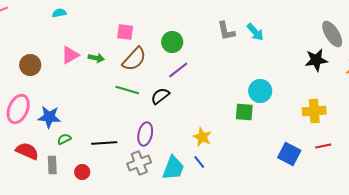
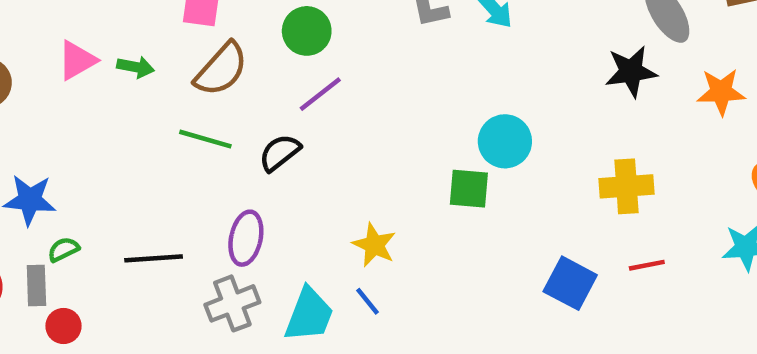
gray rectangle: (52, 165) -> (36, 285), moved
red circle: (82, 172) -> (63, 326), moved

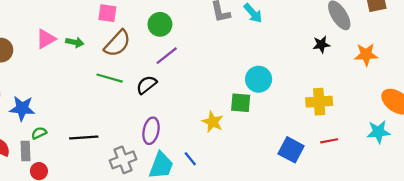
black star: (631, 72) -> (321, 44), size x0.7
purple ellipse: (246, 238) -> (151, 131), moved
yellow star: (374, 245) -> (213, 122), moved

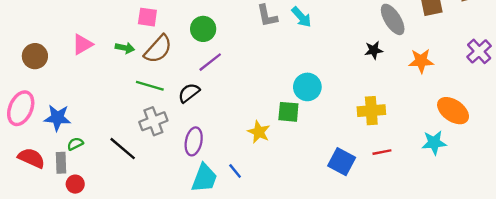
green arrow: (75, 42) -> (125, 48), moved
black line: (84, 137) -> (123, 149), turned 44
gray cross: (123, 160) -> (153, 121), moved

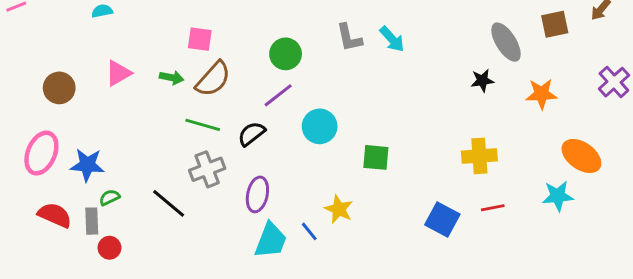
green circle: (203, 29) -> (286, 54), moved
cyan circle: (307, 87) -> (320, 126), moved
yellow star: (259, 132) -> (339, 209), moved

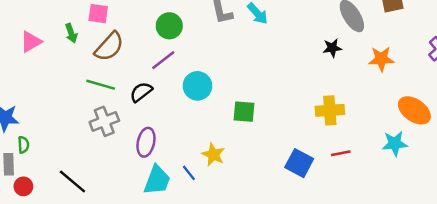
green arrow: (172, 78) -> (71, 33), moved, turned 60
green semicircle: (109, 197) -> (23, 145), turned 112
black line: (169, 203) -> (72, 181), moved

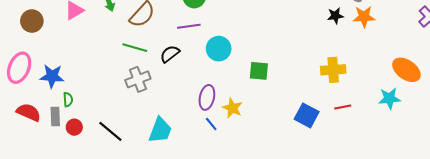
orange star: (381, 59) -> (364, 17), moved
purple line: (163, 60) -> (189, 26), turned 30
purple ellipse: (146, 142) -> (207, 97), moved
cyan trapezoid: (157, 180) -> (160, 130), moved
red circle: (23, 186) -> (74, 127), moved

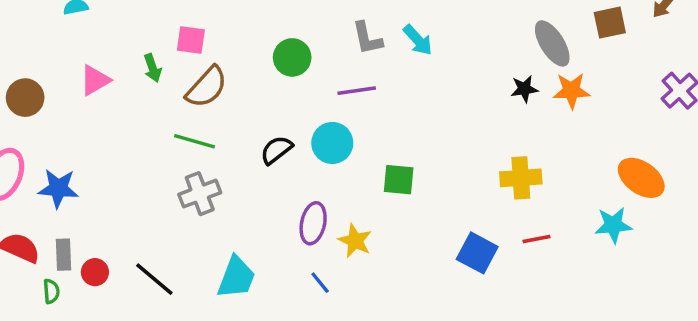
purple line: (189, 26) -> (357, 91), moved
black semicircle: (170, 54) -> (276, 150), moved
green semicircle: (68, 100) -> (51, 291), moved
blue line: (211, 124) -> (320, 283), moved

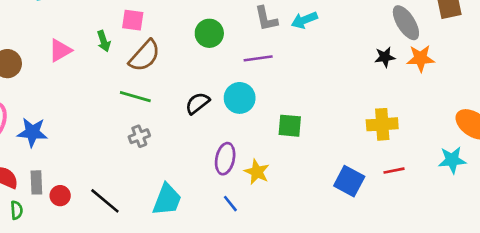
cyan arrow: (418, 40) -> (304, 20), turned 110
gray cross: (200, 194) -> (139, 136), size x0.7
green semicircle: (51, 291) -> (17, 210), moved

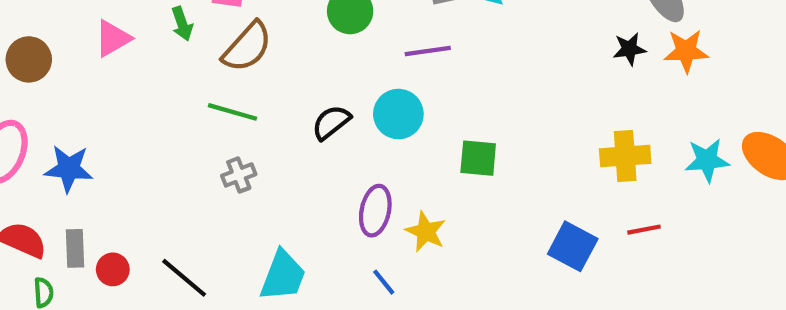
cyan star: (452, 160) -> (707, 160), moved

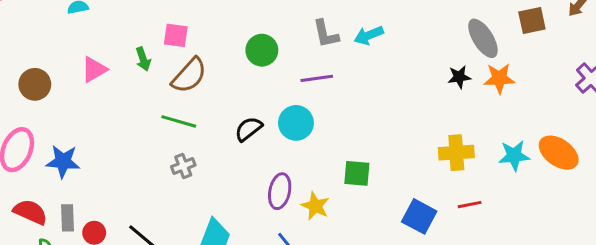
green square: (478, 158) -> (357, 173), moved

